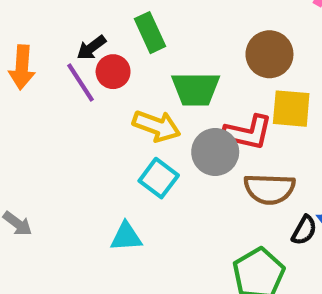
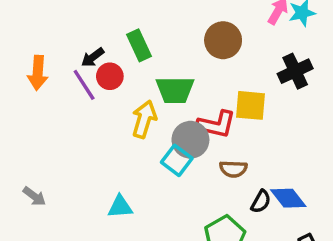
brown circle: (269, 54) -> (223, 40), moved
yellow arrow: (157, 126) -> (144, 119), turned -93
cyan square: (159, 178) -> (177, 160), moved
brown semicircle: (269, 189) -> (233, 169), size x0.7

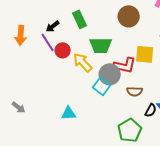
red circle: (110, 76) -> (63, 50), moved
yellow arrow: (144, 119) -> (83, 62), turned -60

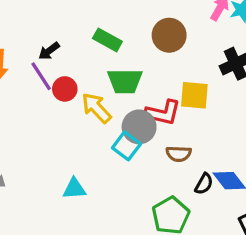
green rectangle: (80, 19) -> (107, 40), moved, turned -36

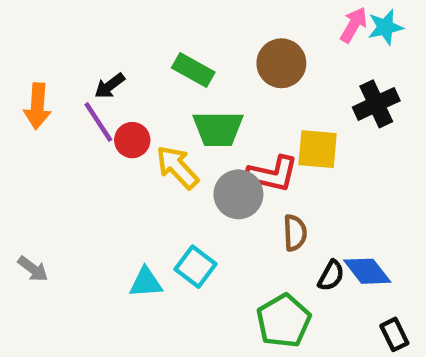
cyan square: (126, 146) -> (196, 267), moved
brown semicircle: (179, 154) -> (295, 233), turned -95

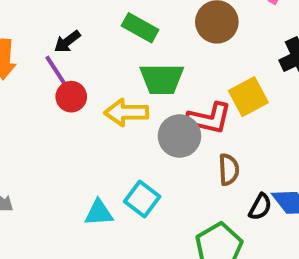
red circle: (132, 140) -> (71, 97), moved
yellow square: (318, 149) -> (248, 97), turned -33
yellow arrow: (177, 167) -> (126, 112), turned -48

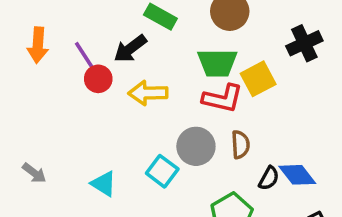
black arrow: (67, 42) -> (130, 49), moved, size x1.4
green trapezoid: (162, 79) -> (217, 63), moved
gray circle: (179, 136) -> (196, 146), moved
cyan triangle: (99, 213) -> (104, 184), moved, turned 36

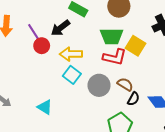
yellow square: (258, 79) -> (136, 46), turned -30
brown semicircle: (240, 145) -> (125, 84), turned -56
cyan square: (162, 171) -> (72, 75), moved
black semicircle: (269, 178) -> (133, 99), moved

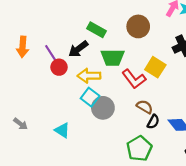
green trapezoid: (112, 36) -> (113, 58), moved
red L-shape: (115, 57) -> (134, 79), turned 40
gray circle: (99, 85) -> (103, 108), moved

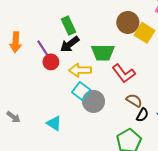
green rectangle: (96, 30) -> (69, 26), moved, turned 36
yellow square: (155, 67) -> (144, 33), moved

